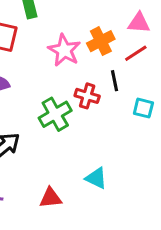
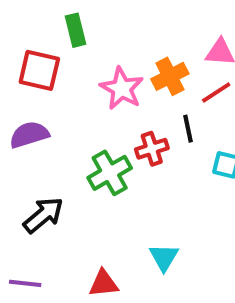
red cross: (87, 96) -> (152, 149), turned -35
cyan triangle: (96, 178) -> (164, 257), turned 35

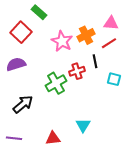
green rectangle: (75, 30) -> (39, 12), turned -35
red square: (39, 70) -> (21, 32), turned 30

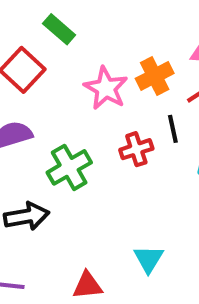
green cross: (56, 83) -> (69, 167), moved
black arrow: (23, 104) -> (27, 216), turned 30

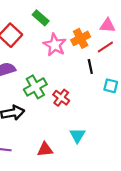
green rectangle: (59, 29) -> (41, 18), moved
red cross: (136, 149) -> (61, 98), moved, turned -35

